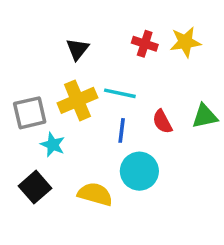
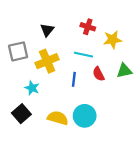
yellow star: (185, 42) -> (112, 40), moved
cyan line: (120, 93) -> (84, 55), moved
gray square: (30, 113) -> (18, 51), moved
cyan circle: (139, 171) -> (85, 116), moved

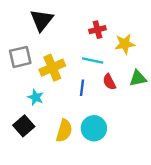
red cross: (88, 27) -> (97, 30), turned -32
black triangle: (47, 30) -> (42, 20), moved, size x1.5
yellow semicircle: (58, 118) -> (64, 131), turned 90

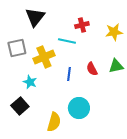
yellow star: (125, 44) -> (114, 32), moved
cyan line: (93, 61) -> (67, 41), moved
yellow semicircle: (64, 131) -> (54, 122), moved

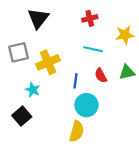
red cross: (82, 25) -> (90, 18), moved
cyan line: (67, 41) -> (93, 49), moved
cyan circle: (79, 108) -> (86, 105), moved
yellow semicircle: (54, 122) -> (77, 131), moved

